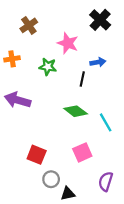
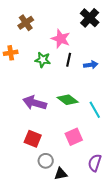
blue arrow: (98, 62) -> (91, 65), moved
black line: (82, 79) -> (69, 60), moved
purple arrow: (18, 100) -> (35, 103), moved

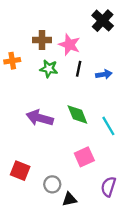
brown cross: (26, 23) -> (42, 40), moved, turned 35
green diamond: (68, 100) -> (77, 114), turned 30
red square: (33, 139) -> (20, 171), moved

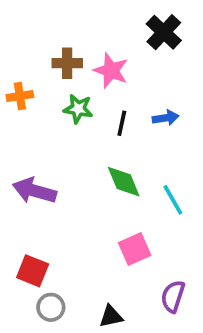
black line: (79, 69) -> (122, 123), moved
purple arrow: (40, 118) -> (34, 191), moved
gray circle: (52, 184) -> (51, 307), moved

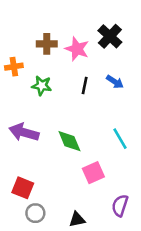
black cross: (164, 32) -> (110, 36), moved
green star: (78, 109) -> (42, 86), moved
blue arrow: (166, 118) -> (115, 82), turned 42
green diamond: (124, 182) -> (69, 141), moved

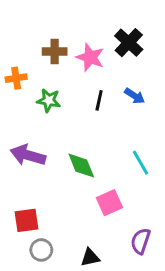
red square: (23, 188) -> (26, 220), turned -30

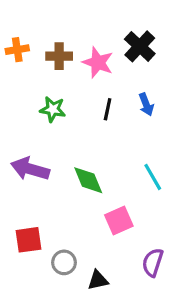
orange cross: (16, 78) -> (17, 50), moved
blue arrow: (135, 96) -> (146, 104), turned 36
gray circle: (41, 250) -> (64, 262), moved

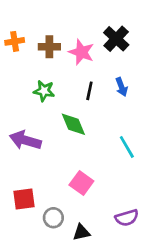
green diamond: (88, 180) -> (73, 124), moved
pink square: (119, 221) -> (81, 183), moved, turned -30
purple semicircle: (153, 262) -> (127, 218), turned -125

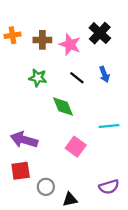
black line: (89, 91) -> (77, 78), turned -63
purple arrow: (25, 140) -> (24, 140), moved
cyan line: (127, 147) -> (109, 126), turned -66
pink square: (81, 183) -> (76, 147), moved

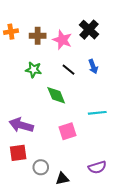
pink square: (76, 147) -> (67, 131), turned 36

